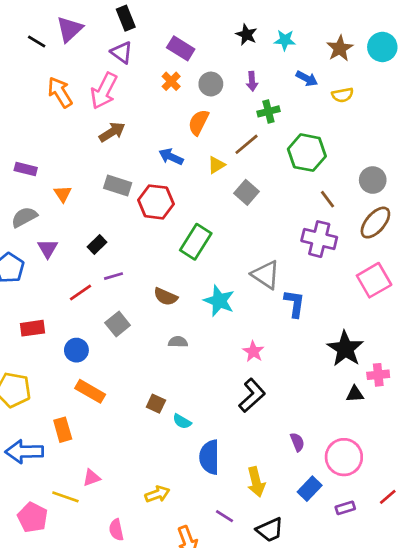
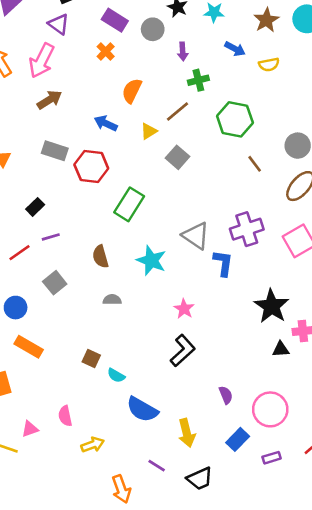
gray circle: (211, 84) -> (153, 29), moved
purple cross: (319, 239) -> (247, 229), moved, turned -32
brown semicircle: (166, 297) -> (100, 257), turned 50
blue semicircle: (209, 457) -> (142, 409), turned -60
pink semicircle: (116, 530) -> (65, 416), moved

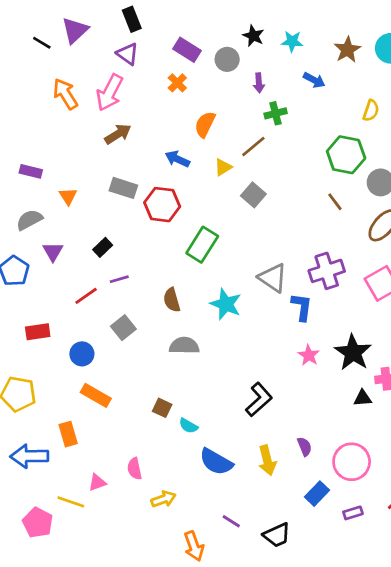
yellow semicircle: (269, 65) -> (371, 111), moved, turned -60
green hexagon: (235, 119) -> (346, 155), moved
gray semicircle: (112, 300) -> (184, 346), size x1.5
pink star: (184, 309) -> (309, 355), moved
yellow arrow: (187, 433) -> (267, 460), moved

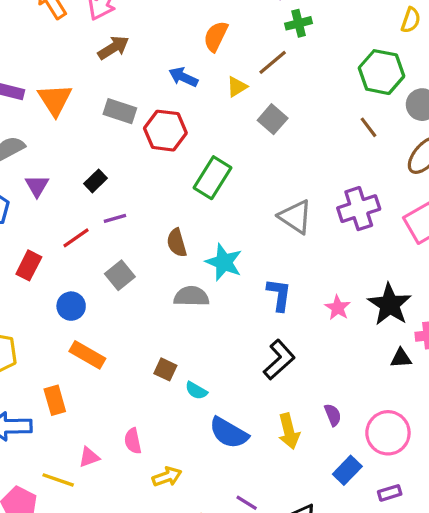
orange triangle: (68, 196) -> (55, 100), moved, size x1.6
cyan star: (226, 304) -> (224, 262), moved
blue L-shape: (302, 307) -> (279, 295), moved
red rectangle: (38, 332) -> (29, 265), moved, turned -55

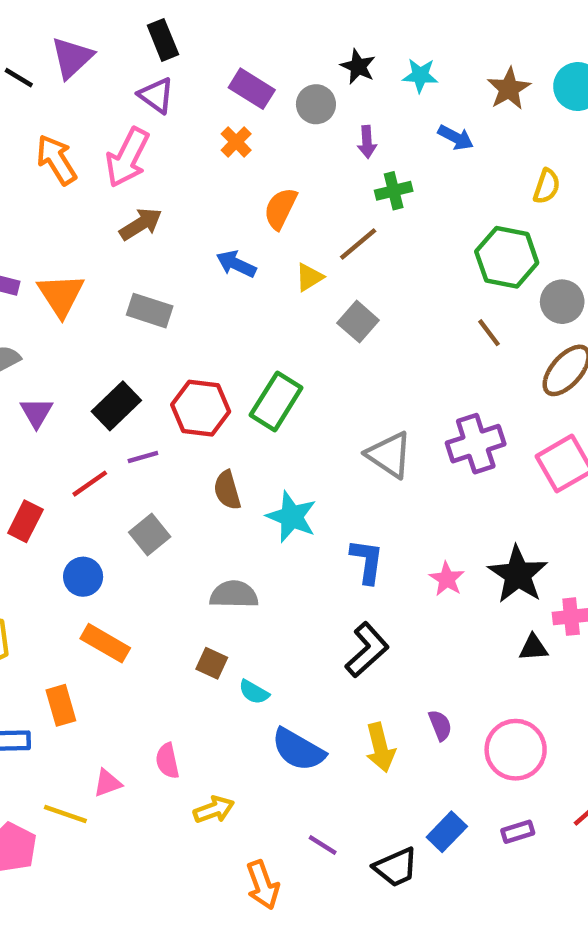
red hexagon: (165, 131) -> (201, 408), moved
black rectangle: (95, 181) -> (116, 406), size x1.5
gray semicircle: (191, 296) -> (234, 594), moved
blue rectangle: (347, 470) -> (447, 832), moved

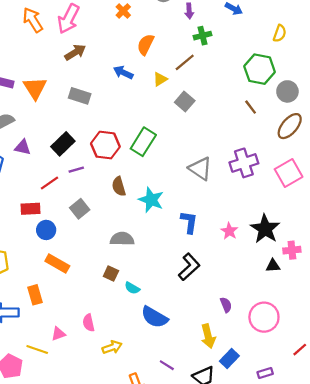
purple triangle: (36, 413) -> (23, 147), turned -48
red rectangle: (25, 521) -> (30, 209), moved, turned 60
yellow arrow: (380, 747) -> (208, 336), moved
purple rectangle: (518, 832) -> (265, 373), moved

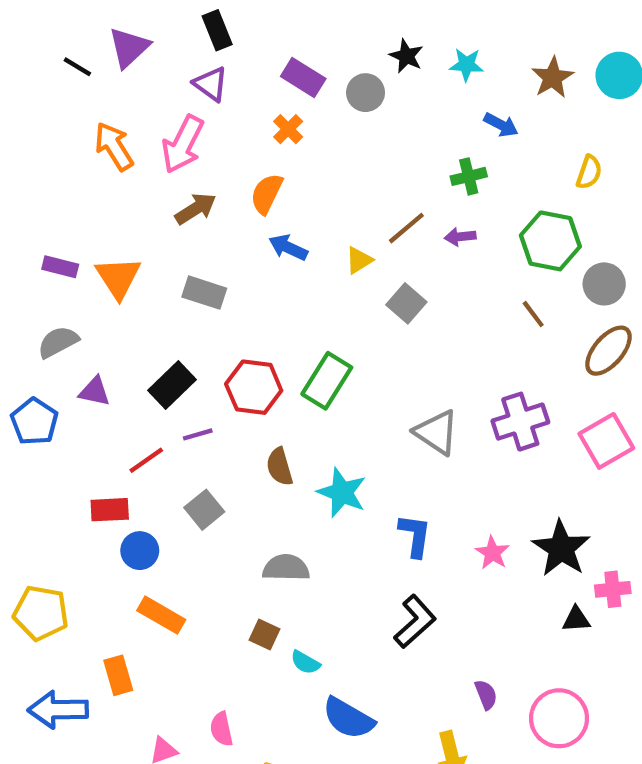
purple arrow: (189, 11) -> (460, 237), moved, turned 88
green cross: (203, 36) -> (469, 176), moved
orange semicircle: (146, 45) -> (267, 194), moved

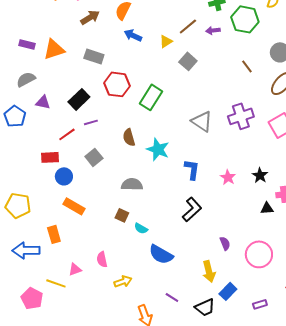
green hexagon: (550, 241) -> (245, 19), moved
orange triangle: (118, 278) -> (54, 49), turned 45
red hexagon: (254, 387) -> (117, 84), moved
black star: (561, 548) -> (260, 175), size x0.6

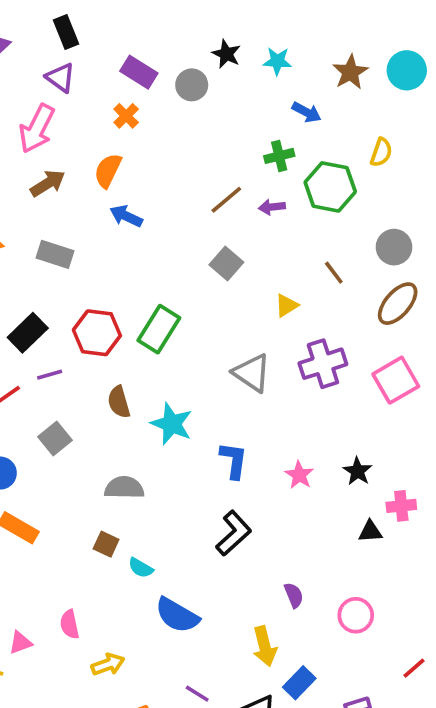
yellow triangle: (166, 41) -> (286, 305), moved
red hexagon: (117, 84) -> (97, 333), moved
pink circle: (259, 254) -> (356, 615), size x0.7

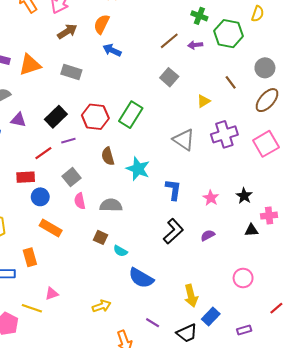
green cross: (279, 156) -> (199, 16), turned 35
purple semicircle: (294, 595) -> (208, 235), moved, turned -96
pink semicircle: (70, 624) -> (80, 201), moved

